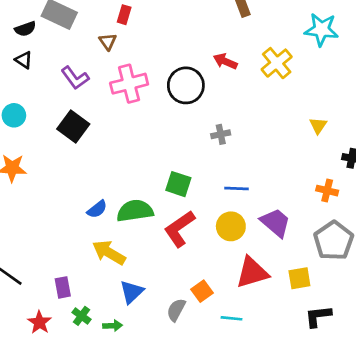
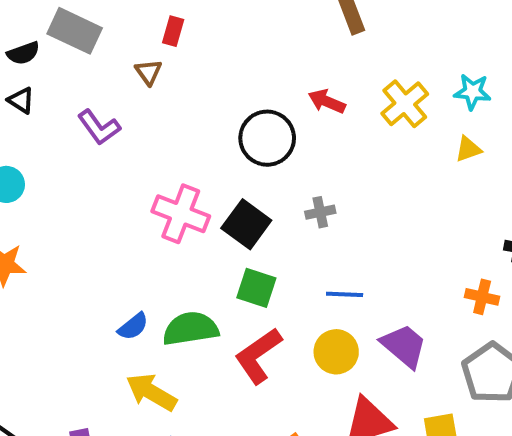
cyan star: (321, 30) -> (473, 92), moved, size x0.7
pink cross: (129, 84) -> (181, 214), moved, turned 36
yellow triangle: (318, 126) -> (468, 149), moved, turned 36
black square: (73, 127) -> (246, 224), moved

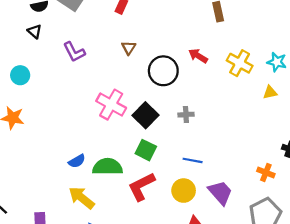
brown triangle: (148, 72) -> (129, 48), moved
yellow cross: (405, 104) -> (240, 63), turned -30

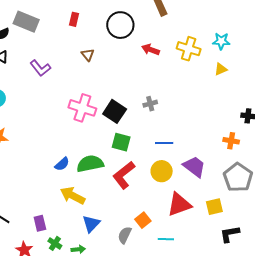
black circle: (163, 71) -> (120, 25), moved

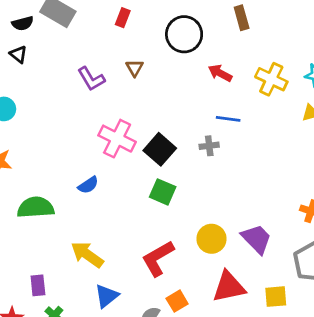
purple L-shape: (40, 68) -> (91, 79), moved
blue line: (164, 143) -> (228, 119), moved
blue semicircle: (62, 164) -> (88, 185), moved
green semicircle: (90, 164) -> (36, 207), moved
red L-shape: (124, 175) -> (158, 258), moved

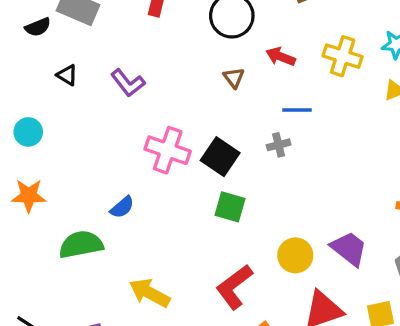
black triangle: (18, 54) -> (67, 75), moved
brown triangle: (135, 68) -> (234, 78), moved
blue semicircle: (88, 185) -> (122, 207), moved

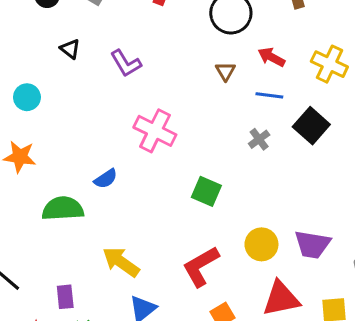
blue line: (297, 110) -> (269, 95), moved
gray cross: (279, 145) -> (259, 139), turned -30
black square: (220, 157) -> (311, 126), moved
purple trapezoid: (349, 249) -> (312, 245), turned 144

